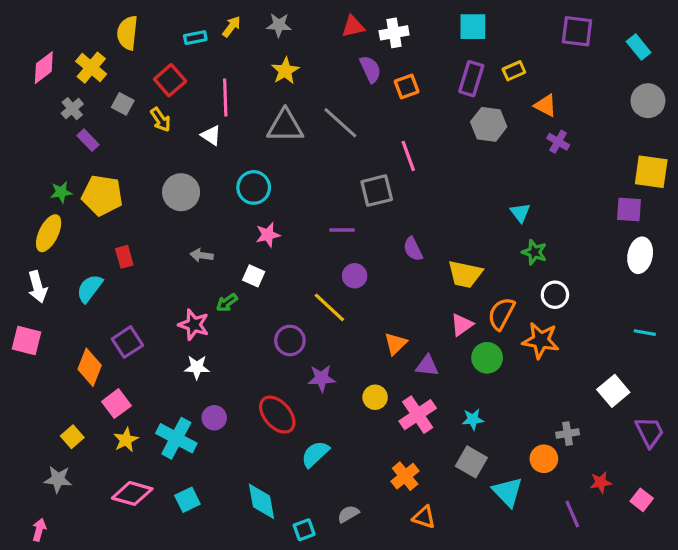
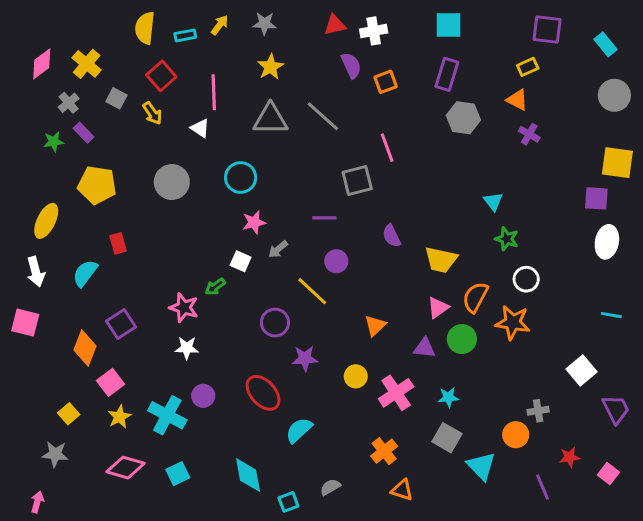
yellow semicircle: (127, 33) -> (145, 28), moved
yellow rectangle: (514, 71) -> (528, 67), moved
green star: (61, 192) -> (54, 142), moved
gray arrow: (202, 255) -> (278, 249), moved, turned -48
purple triangle: (427, 366) -> (424, 348), moved

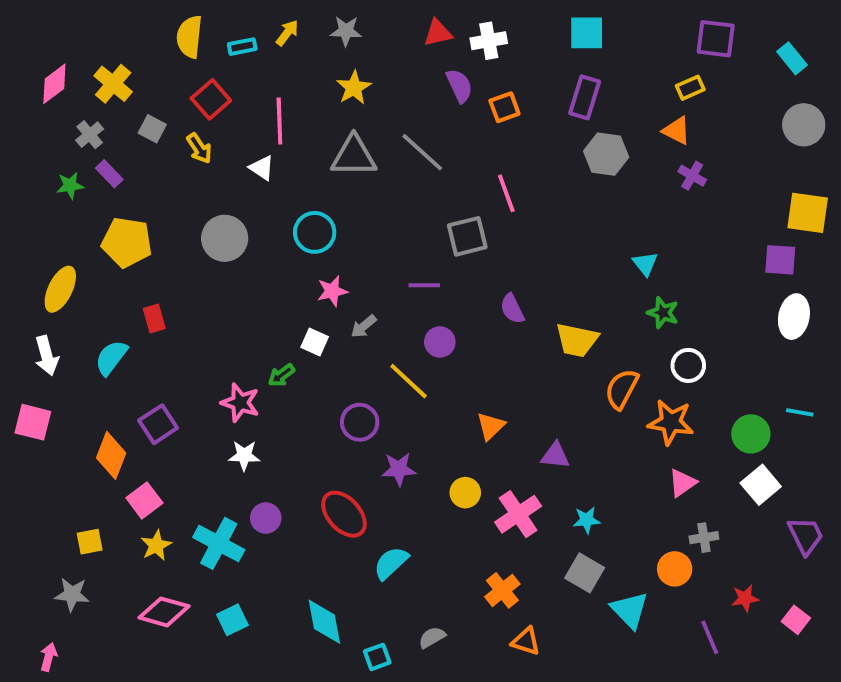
pink triangle: (438, 308) -> (682, 483), moved
green circle: (462, 339) -> (751, 434), moved
yellow square: (69, 414) -> (90, 542), turned 30

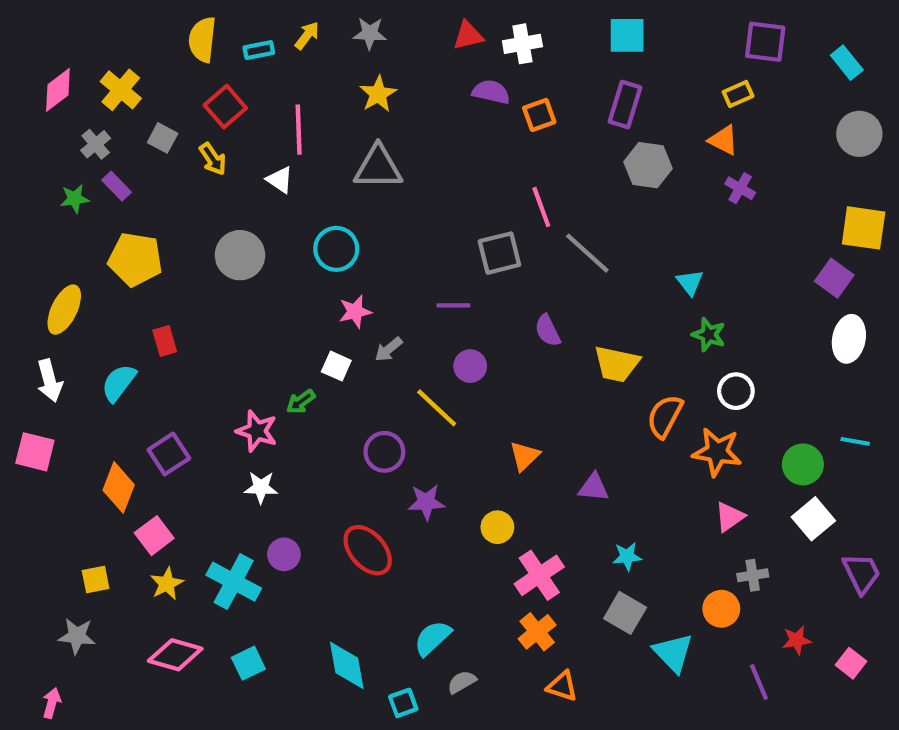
purple semicircle: (459, 86) -> (491, 92), turned -52
gray line: (422, 152) -> (587, 253), moved
purple square: (780, 260) -> (834, 278), turned 32
pink cross: (518, 514) -> (539, 575), moved
cyan semicircle: (391, 563) -> (433, 638), moved

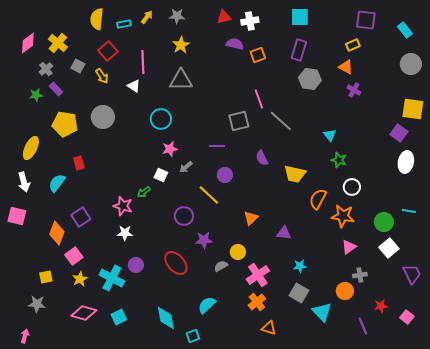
gray circle: (240, 255) -> (103, 117), moved
gray semicircle: (462, 682) -> (221, 266), moved

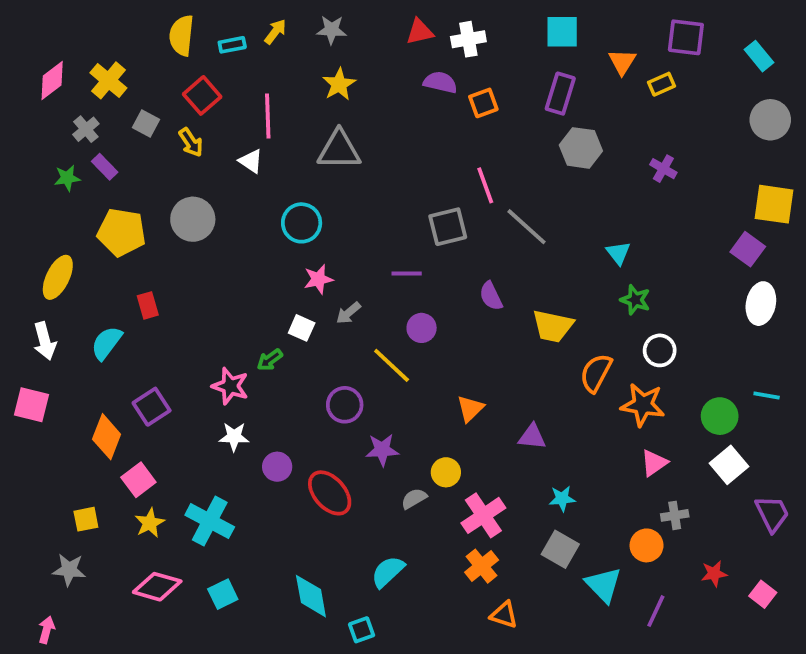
orange triangle: (346, 67) -> (622, 62), moved, turned 35
purple circle: (136, 265) -> (277, 467), moved
purple line: (363, 326) -> (656, 611), moved, turned 48

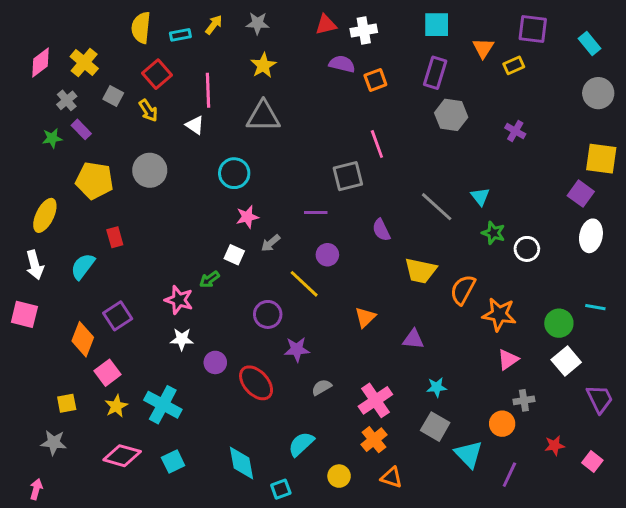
gray line: (527, 227) -> (437, 207), moved
yellow trapezoid: (553, 326) -> (421, 271), moved
white circle: (660, 350) -> (527, 249), moved
yellow circle: (446, 472) -> (339, 476), moved

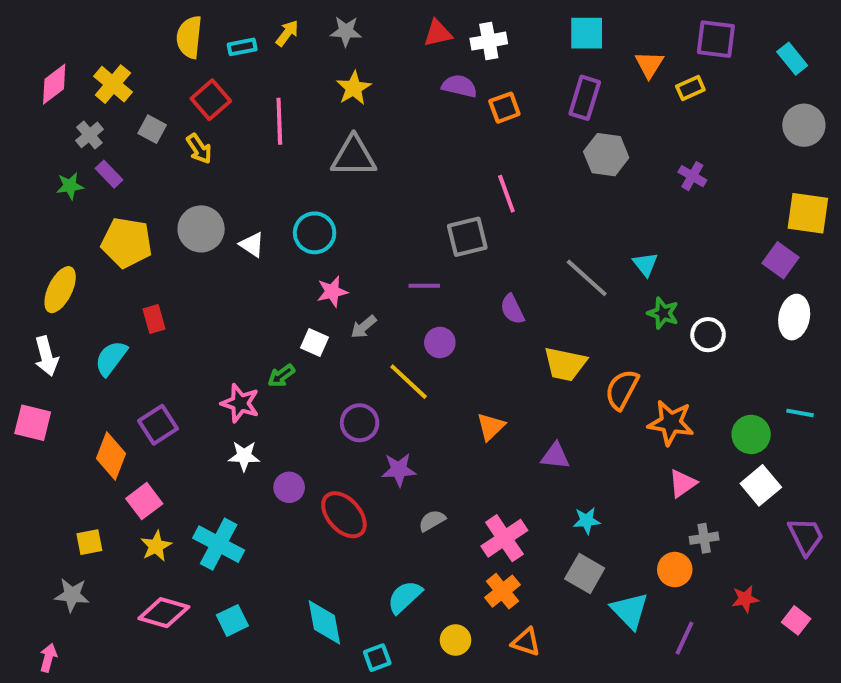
white triangle: (195, 125) -> (252, 245), moved

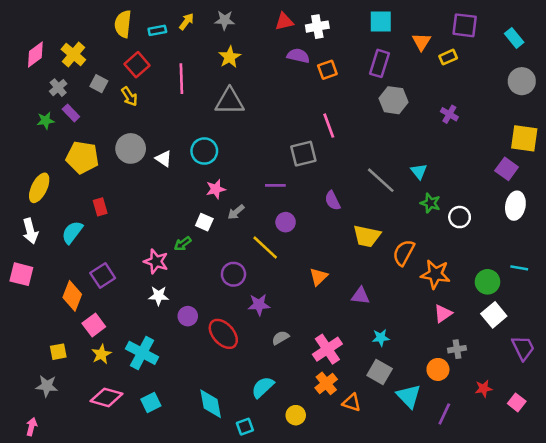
orange triangle: (526, 642) -> (352, 402), moved

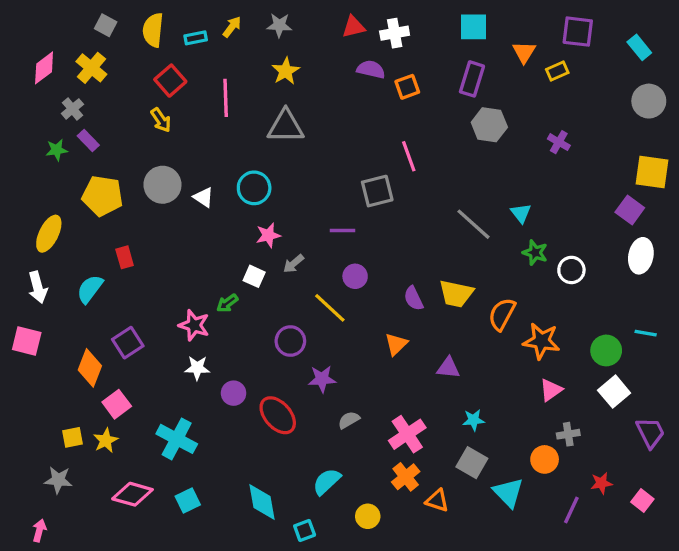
gray square: (99, 84) -> (106, 25), moved
purple semicircle: (333, 201) -> (414, 298), moved
yellow star: (101, 354) -> (106, 440), moved
purple line: (444, 414) -> (571, 510), moved

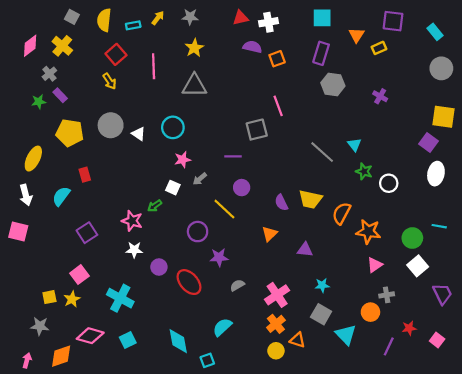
orange diamond: (90, 368) -> (61, 356), moved, turned 50
yellow circle: (368, 516) -> (276, 351), moved

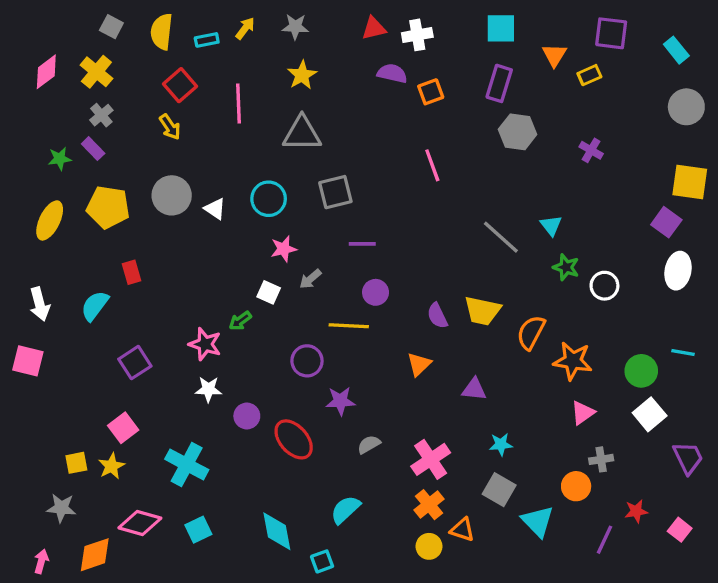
gray cross: (49, 74) -> (101, 115), moved
gray square: (257, 130) -> (335, 192), moved
yellow ellipse: (33, 159) -> (50, 220), moved
yellow line: (224, 209) -> (349, 326), turned -40

